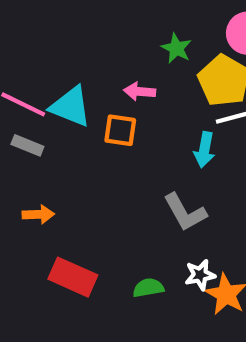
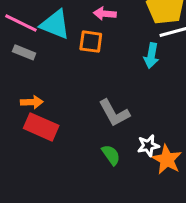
gray L-shape: (185, 212) -> (114, 113), moved
red rectangle: (73, 277) -> (41, 127), moved
green semicircle: (148, 288) -> (111, 155), turned 65

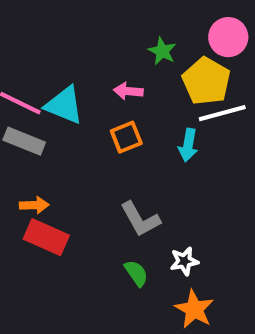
orange square: (91, 42) -> (126, 137), moved, turned -30
gray rectangle: (24, 52) -> (24, 141), size x1.4
orange star: (167, 160) -> (194, 309), moved

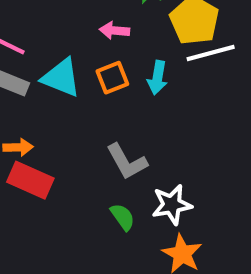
cyan triangle: (64, 105) -> (61, 78), moved
cyan arrow: (188, 145) -> (157, 78), moved
white star: (184, 261) -> (172, 205), size x1.4

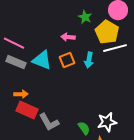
gray L-shape: (127, 162) -> (49, 122), moved
white star: (172, 205) -> (107, 122), moved
green semicircle: (123, 217) -> (84, 128), moved

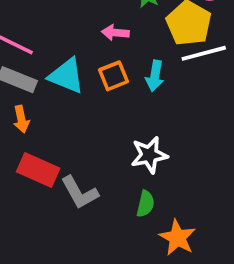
orange arrow: (21, 94) -> (21, 119), moved, turned 80
white star: (107, 122) -> (149, 155), moved
green semicircle: (84, 128) -> (145, 204), turned 48

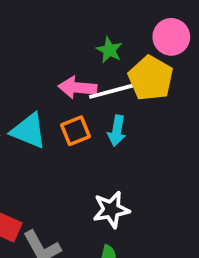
pink arrow: (115, 33) -> (77, 88), size x1.4
white line: (204, 53) -> (111, 91), moved

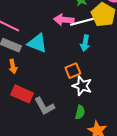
orange square: (76, 131) -> (73, 71), moved
white star: (111, 210) -> (82, 86), turned 30

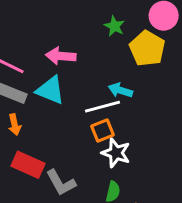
pink arrow: (64, 20) -> (61, 56), moved
white line: (82, 22) -> (103, 107), moved
cyan arrow: (85, 43) -> (120, 90), turned 98

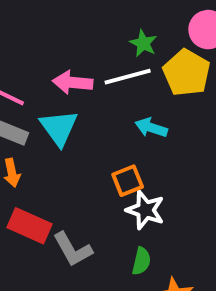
cyan triangle: (50, 90) -> (59, 128), turned 32
white line: (103, 107) -> (128, 77), moved

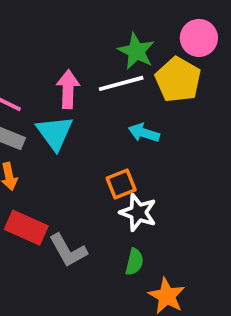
green star: (143, 43) -> (136, 51), size x1.4
pink arrow: (73, 83) -> (68, 89), turned 87

